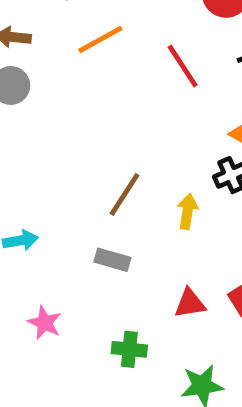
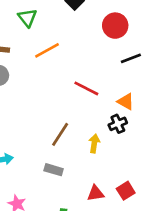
red line: (183, 66) -> (86, 88), moved, turned -30

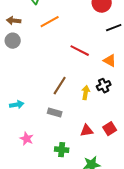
black cross: (118, 124) -> (104, 86), moved

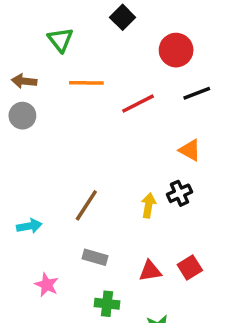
orange line: (50, 22) -> (86, 83), turned 30
red line: (80, 51) -> (138, 104), moved, turned -54
brown line: (60, 86) -> (86, 205), moved
gray rectangle: (55, 113) -> (95, 257), moved

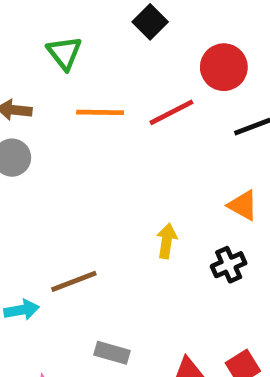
red line: (138, 104) -> (171, 112), moved
brown line: (86, 205) -> (74, 281), moved, turned 36
yellow arrow: (148, 205) -> (167, 241), moved

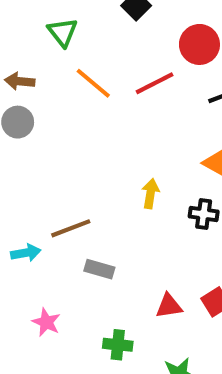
orange line: (100, 112) -> (93, 83), turned 39
black cross: (229, 265) -> (204, 214), turned 32
gray rectangle: (112, 353) -> (99, 269), moved

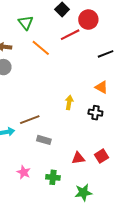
red circle: (199, 44) -> (88, 20), moved
red line: (155, 83) -> (70, 35), moved
pink star: (46, 322) -> (24, 172), moved

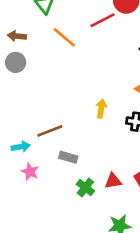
pink star: (24, 172) -> (30, 172), moved
green cross: (53, 177) -> (85, 188), moved, turned 32

